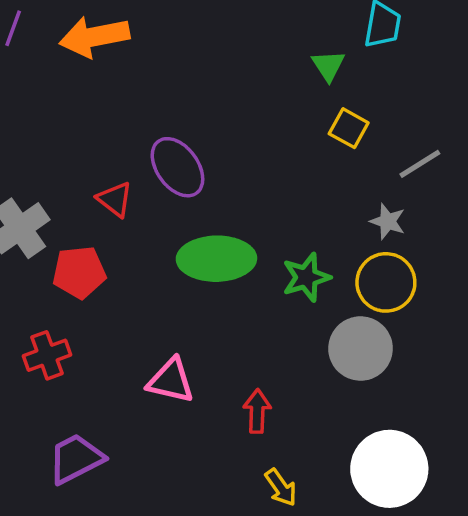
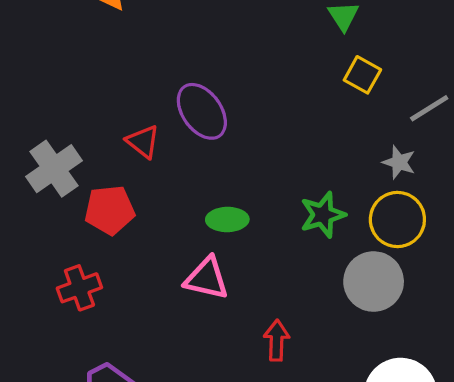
green ellipse: (216, 259) -> (227, 219), moved, size x0.6
pink triangle: (171, 381) -> (207, 278), moved

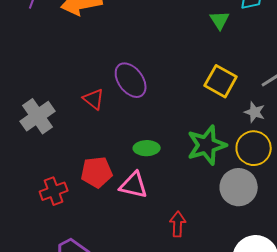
yellow square: (362, 75) -> (221, 81), moved, size x1.4
red pentagon: (110, 210) -> (97, 172), moved
green star: (323, 215) -> (207, 145), size x1.4

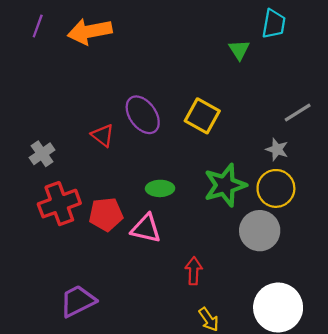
yellow square: (221, 81) -> (202, 116), moved
gray cross: (38, 116) -> (42, 154), size x0.7
red cross: (54, 191) -> (59, 204), moved, size x1.4

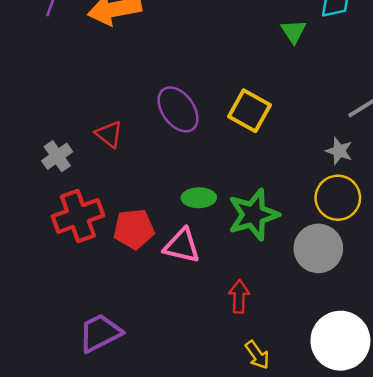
red triangle: (103, 135) -> (109, 134), moved
green star: (225, 185) -> (253, 215), moved

